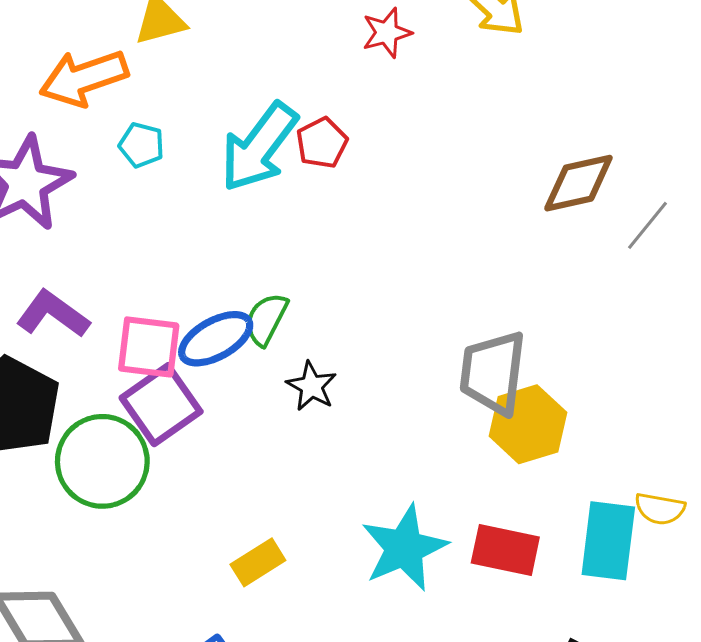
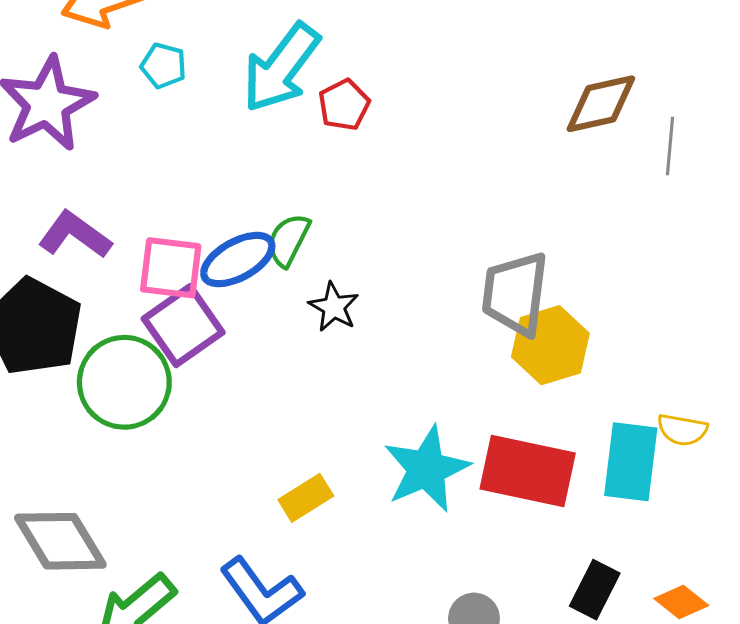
red pentagon: (322, 143) -> (344, 105), moved
gray line: (647, 225) -> (670, 146), turned -34
red rectangle: (505, 550) -> (528, 471), size x1.4
yellow rectangle: (258, 562) -> (306, 498), moved

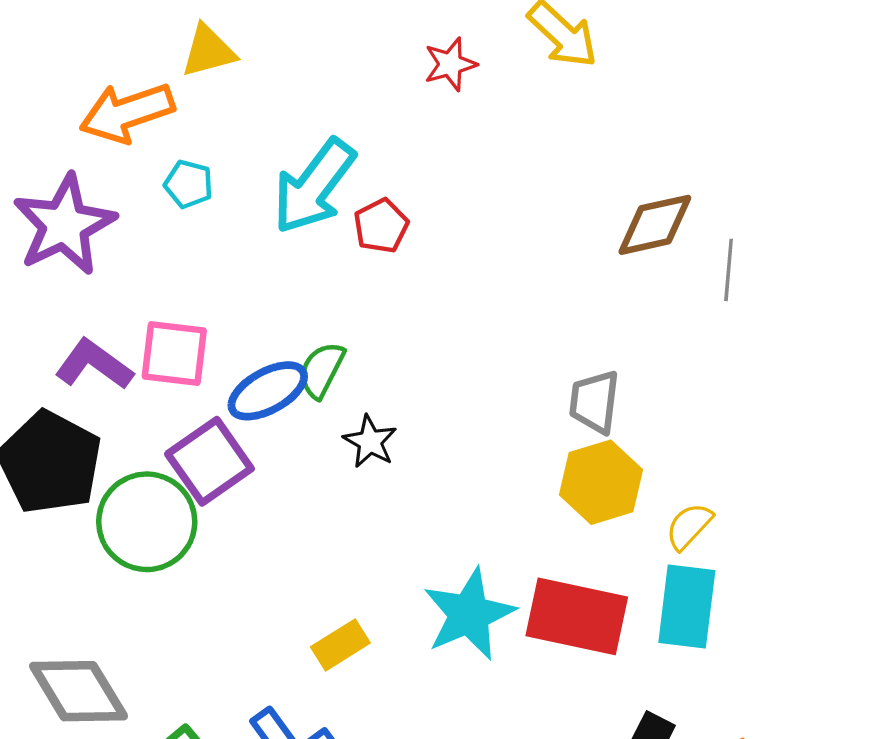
pink square: (171, 268) -> (174, 353), moved
gray trapezoid: (515, 294) -> (594, 402), moved, size x0.7
yellow semicircle: (682, 430) -> (689, 526), moved, turned 123

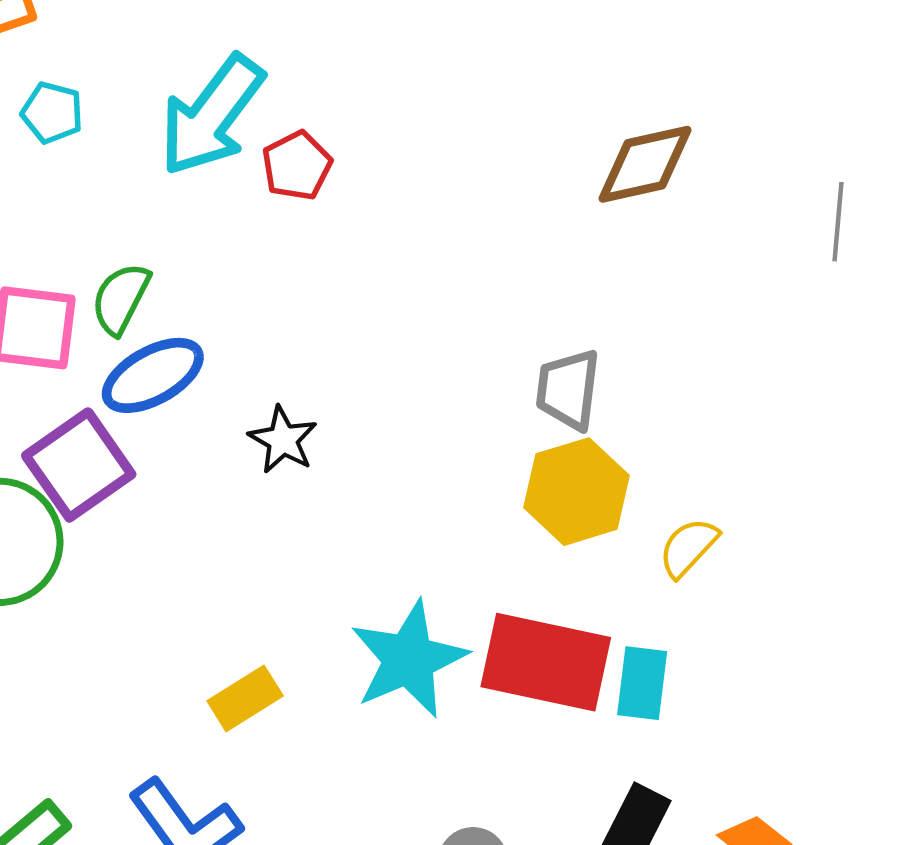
gray line: (729, 270) -> (838, 222), moved
green semicircle: (322, 370) -> (121, 299), moved
cyan rectangle: (687, 606) -> (642, 683), moved, size x0.7

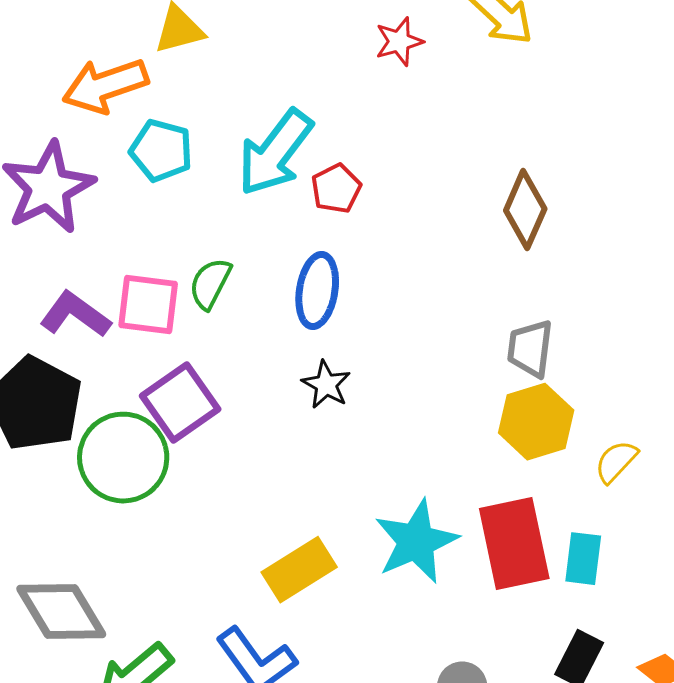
cyan pentagon: (52, 113) -> (161, 151), size x1.4
brown diamond: (645, 164) -> (525, 210), moved, turned -54
blue ellipse: (153, 375) -> (317, 291), moved, turned -52
red rectangle: (546, 662) -> (514, 544), turned 66
yellow rectangle: (245, 698) -> (299, 570), size x1.4

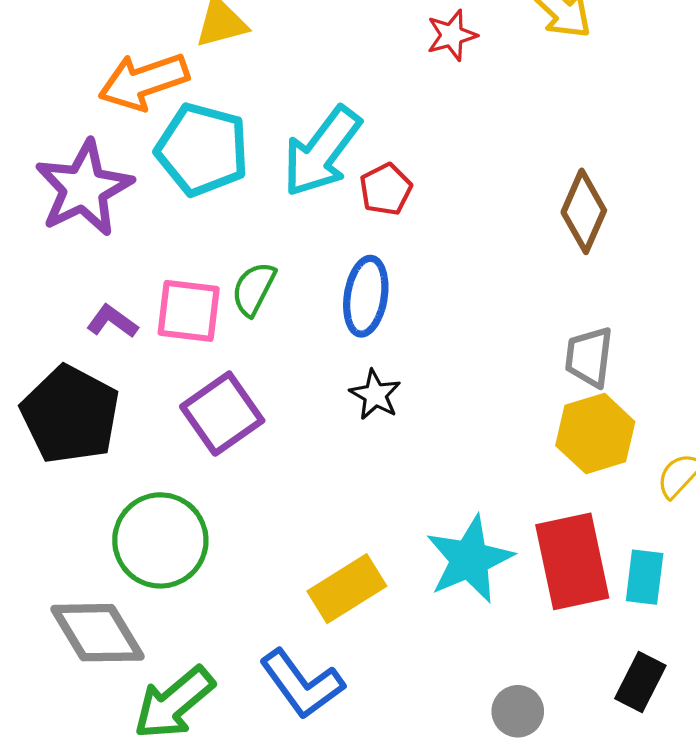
cyan pentagon: (161, 151) -> (202, 149), size x1.4
purple L-shape: (75, 315) -> (112, 321), size x0.7
green circle: (123, 458) -> (160, 540), moved

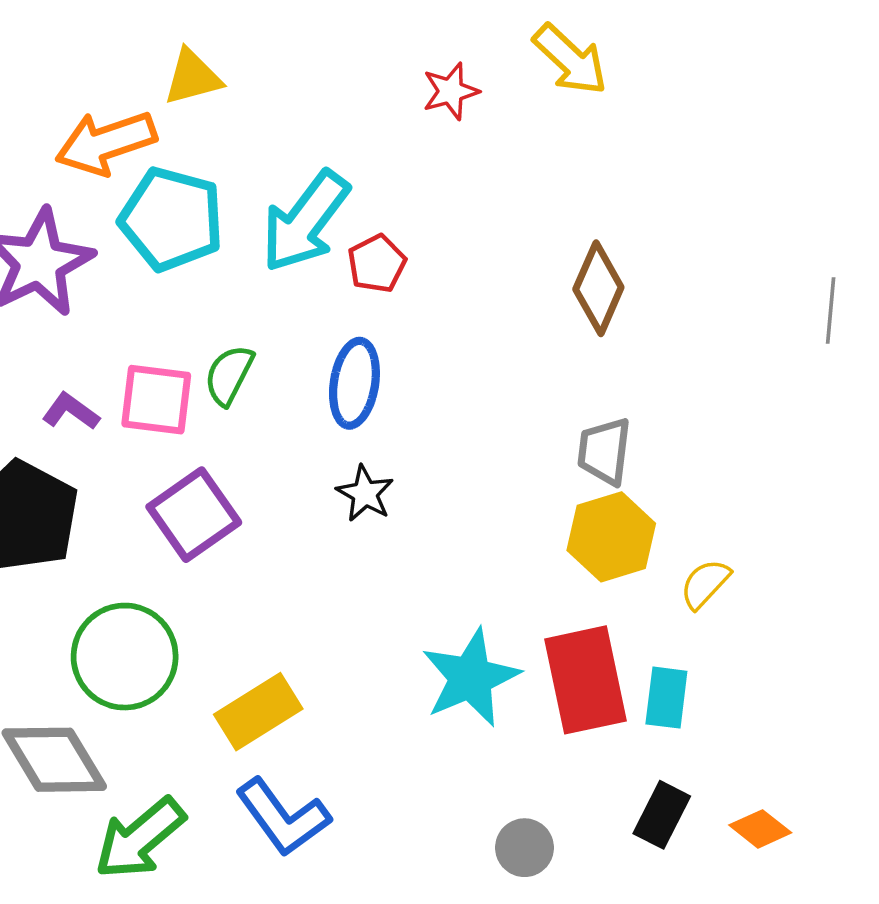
yellow rectangle: (347, 589) -> (258, 712), moved

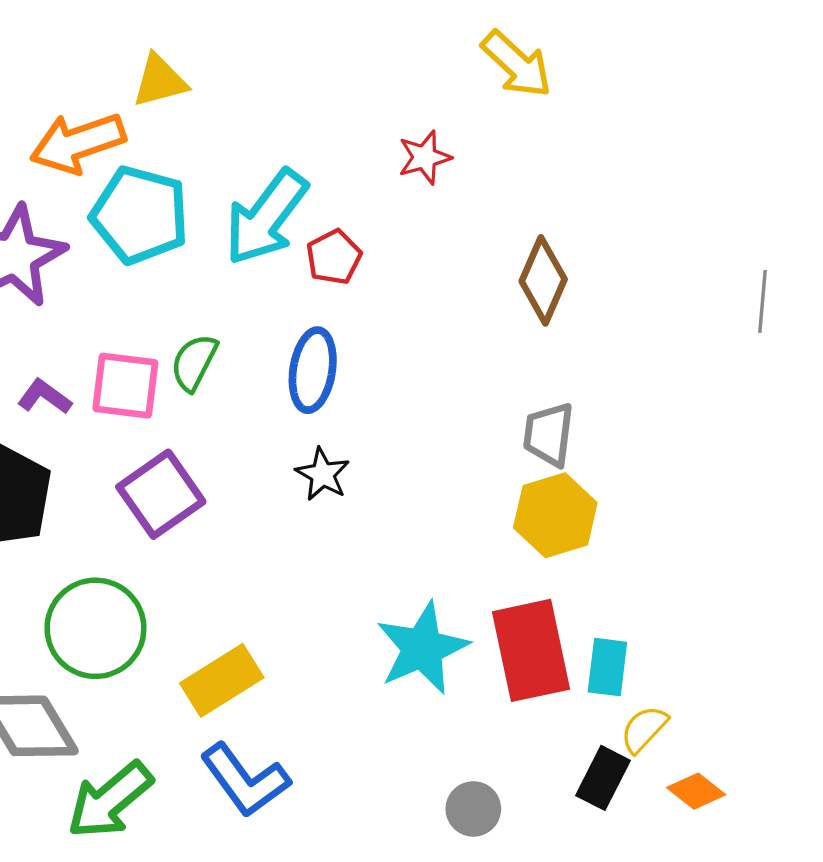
red star: (451, 91) -> (425, 157), moved
yellow semicircle: (705, 584) -> (644, 729), moved

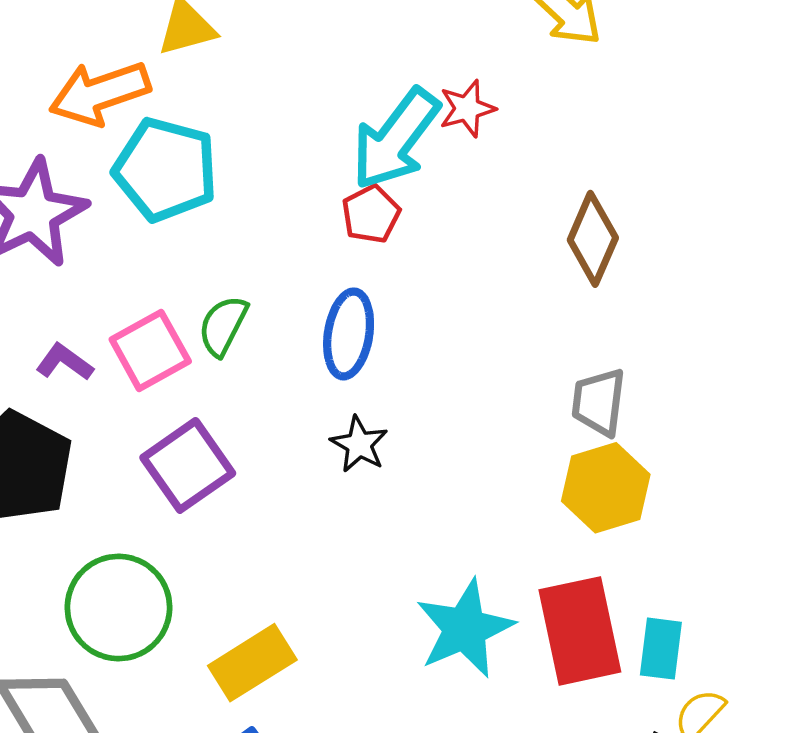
cyan arrow: (266, 217) -> (396, 139), moved
pink square: (125, 386) -> (150, 350), turned -36

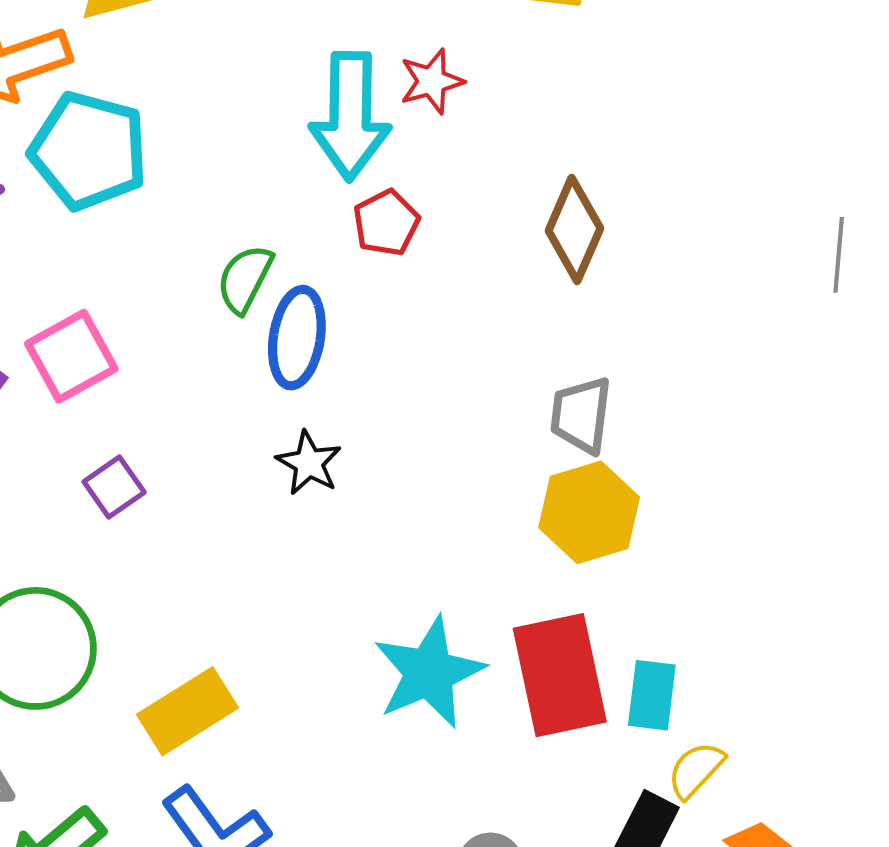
cyan arrow: (396, 139) -> (350, 116), turned -36
red pentagon: (371, 214) -> (386, 223), moved
green semicircle: (223, 326) -> (245, 279), moved
purple square: (188, 465) -> (114, 487), size x0.6

